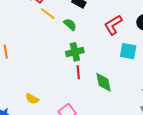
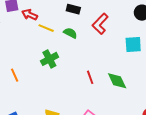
red L-shape: (113, 25) -> (100, 24), moved
green cross: (75, 52) -> (49, 59), moved

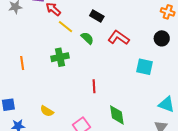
red L-shape: (100, 24) -> (119, 38), turned 65
green diamond: (117, 81) -> (117, 115), moved

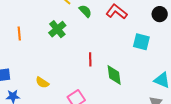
green cross: (60, 57) -> (57, 29), turned -30
green diamond: (117, 115) -> (114, 75), moved

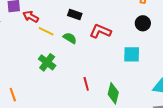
orange line: (19, 34) -> (13, 95), moved
green diamond: (114, 75) -> (113, 93), turned 35

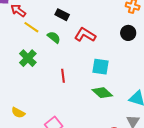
cyan square: (132, 54) -> (101, 67), moved
red line: (86, 84) -> (63, 76), moved
green diamond: (113, 93) -> (102, 93), moved, turned -70

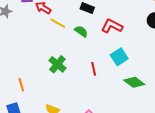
green cross: (28, 58) -> (57, 64), moved
cyan square: (101, 67) -> (119, 57), moved, turned -36

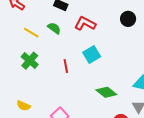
yellow line: (58, 23) -> (31, 33), moved
green diamond: (134, 82) -> (106, 92), moved

